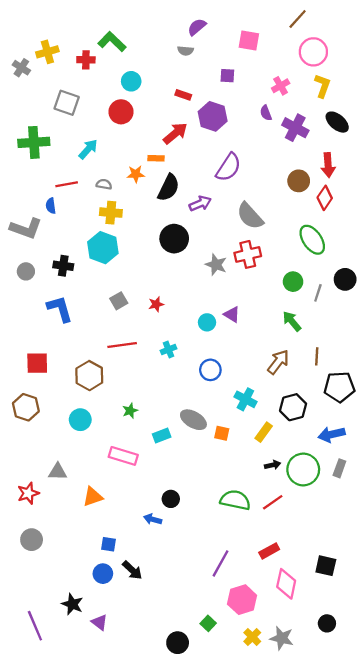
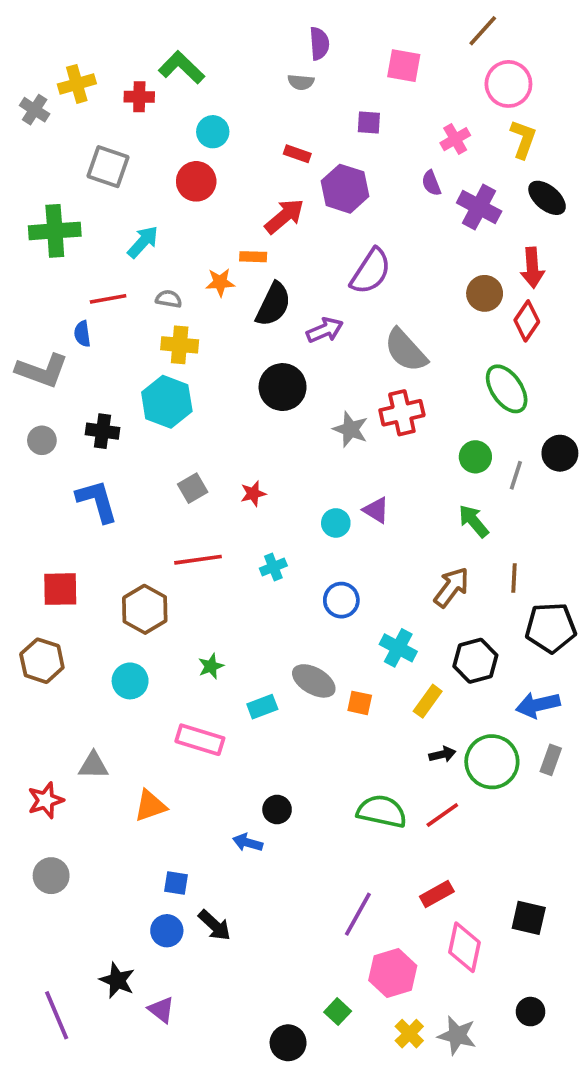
purple semicircle: (197, 27) -> (319, 44), turned 126

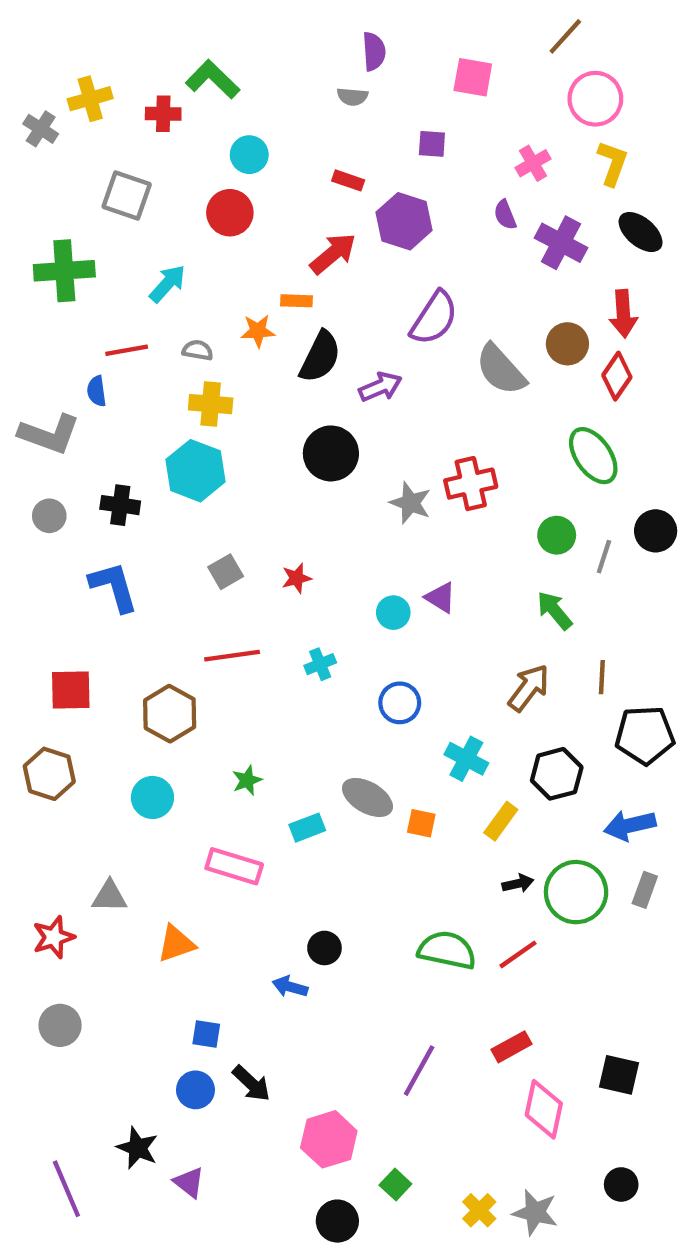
gray semicircle: (406, 350) -> (501, 370), moved
pink hexagon: (393, 973) -> (329, 1139), moved

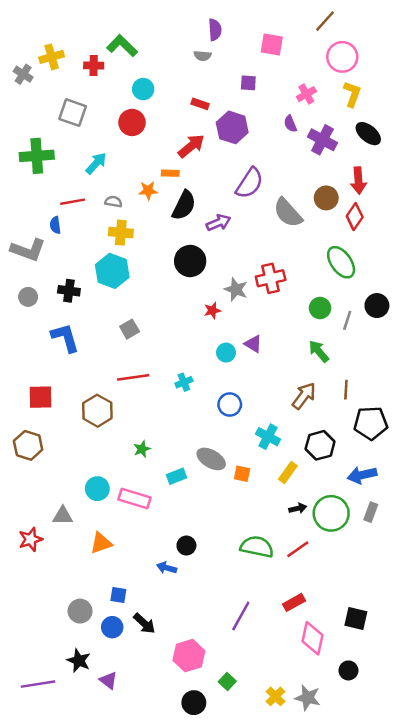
red star: (297, 578) -> (212, 310), moved
cyan circle: (152, 797) -> (97, 489), moved
gray circle: (60, 1025) -> (80, 611), moved
black circle: (621, 1184) -> (348, 670), moved
purple line: (66, 1189) -> (38, 684), turned -76

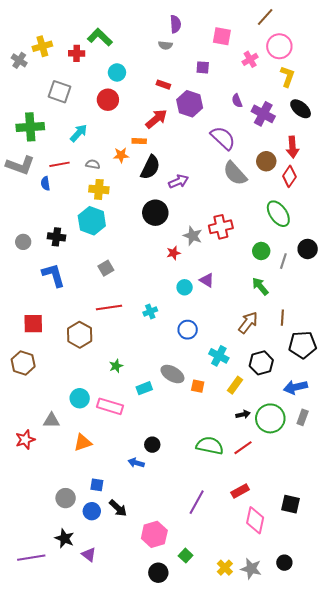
pink cross: (306, 94) -> (250, 59), moved
purple semicircle: (250, 183) -> (223, 138), moved, turned -80
gray L-shape: (28, 250) -> (20, 165), moved
black circle: (348, 670) -> (284, 563), moved

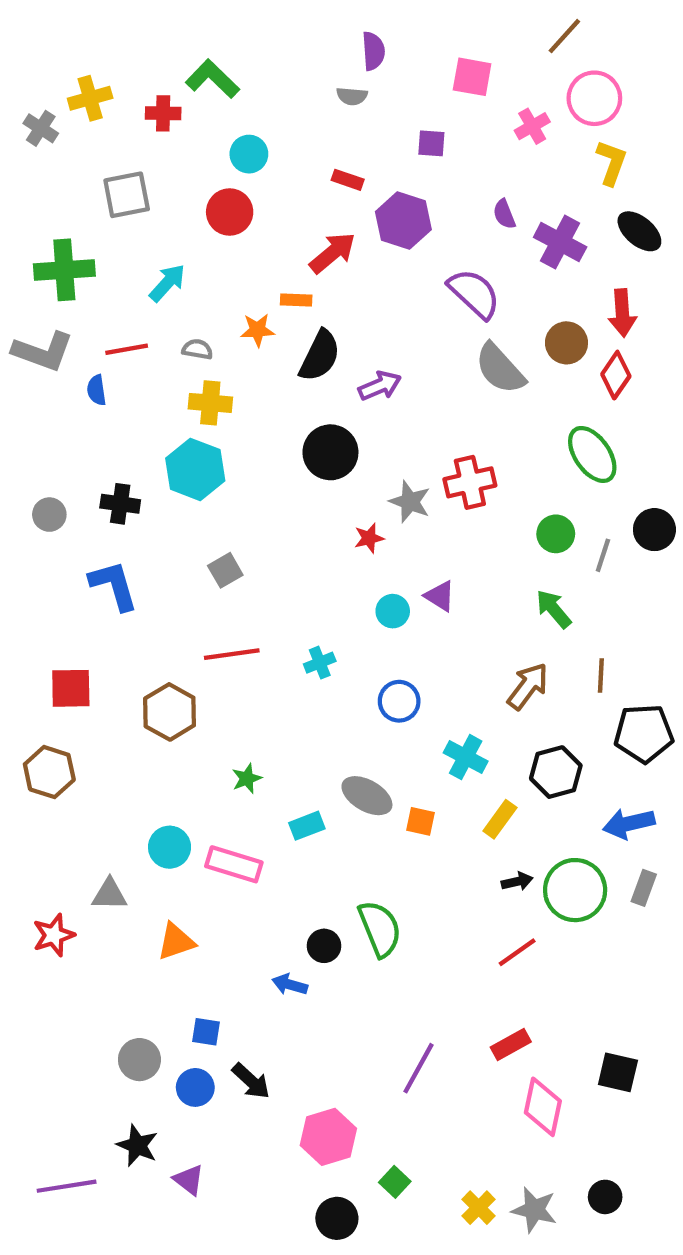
gray square: (59, 92) -> (127, 195), turned -30
green semicircle: (210, 446) -> (380, 929), moved, turned 56

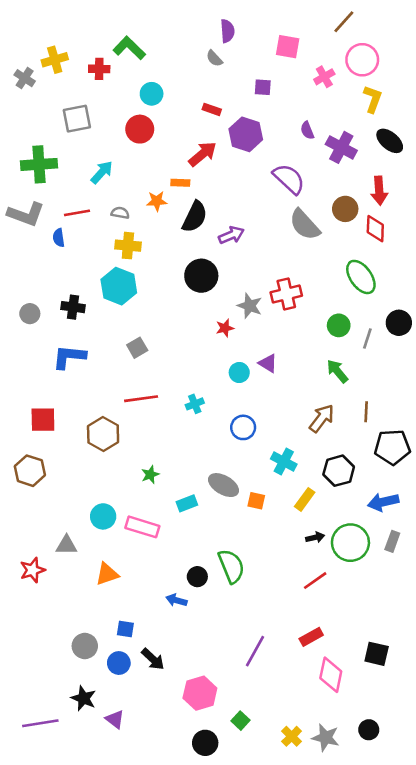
gray semicircle: (352, 96) -> (214, 58), turned 42
red diamond: (616, 375) -> (375, 229), turned -32
blue L-shape: (114, 585) -> (69, 357), turned -68

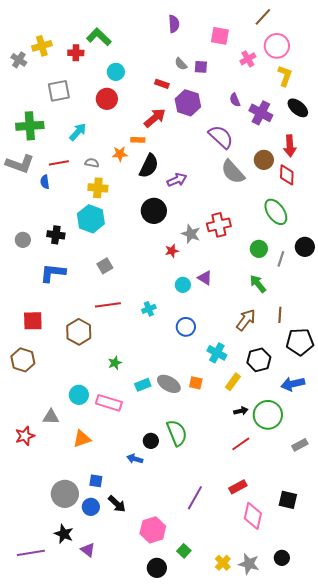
gray semicircle: (214, 58) -> (181, 64), moved
gray ellipse: (224, 485) -> (169, 384), moved
gray rectangle: (392, 541) -> (300, 445), moved, turned 42
gray circle: (85, 646) -> (65, 494), size x1.4

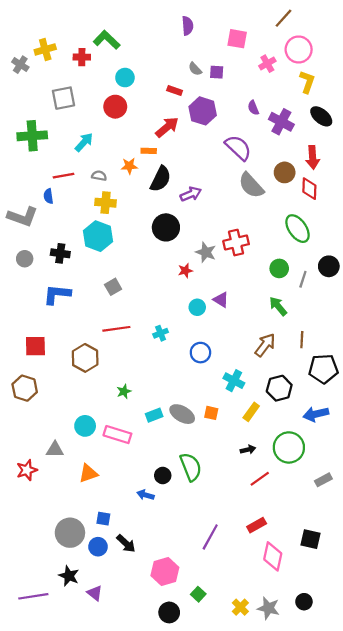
gray L-shape: (20, 164) -> (23, 217), moved
black arrow: (241, 411) -> (248, 450), moved

